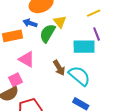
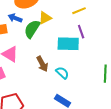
yellow triangle: (60, 22) -> (45, 18), turned 40
cyan semicircle: (79, 76) -> (62, 73), size x0.6

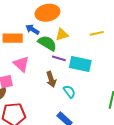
green semicircle: (32, 29) -> (47, 43), turned 78
purple line: (81, 32) -> (59, 58), moved, turned -64

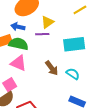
green semicircle: (47, 43) -> (18, 44), moved
purple line: (59, 58) -> (42, 34), moved

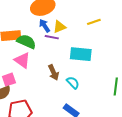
blue arrow: (18, 27) -> (45, 26), moved, turned 32

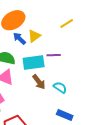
purple line: (52, 37) -> (54, 55), moved
cyan rectangle: (81, 54) -> (34, 62), moved

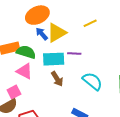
yellow triangle: (34, 36) -> (57, 33), size x1.5
cyan semicircle: (60, 87) -> (92, 81), moved, size x1.5

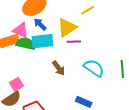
yellow triangle: (57, 33) -> (67, 27), moved
cyan rectangle: (54, 59) -> (43, 41), moved
pink triangle: (24, 71) -> (21, 30), moved

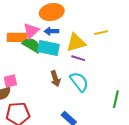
blue arrow: (40, 24) -> (51, 31), turned -64
pink triangle: (21, 30) -> (31, 31), turned 36
cyan semicircle: (94, 68) -> (79, 82), moved

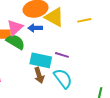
yellow line: (101, 33) -> (84, 20), moved
yellow triangle: (76, 43) -> (54, 17), moved, turned 45
cyan rectangle: (49, 48) -> (41, 60), moved

